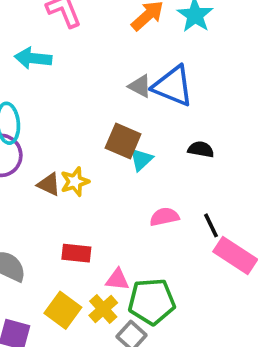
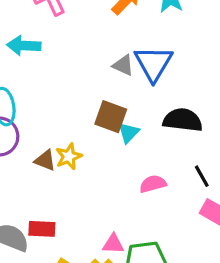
blue triangle: (173, 86) -> (153, 63), turned 42
black semicircle: (201, 149) -> (183, 120), size x1.6
black line: (211, 225) -> (202, 176), moved
red rectangle: (76, 253) -> (42, 229), moved

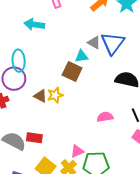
brown square: (111, 117) -> (72, 72), moved
cyan triangle: (128, 133) -> (82, 56), moved, turned 32
pink triangle: (113, 244) -> (77, 151), turned -32

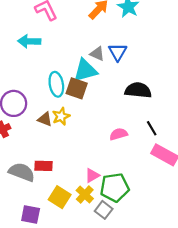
blue triangle: (113, 43) -> (118, 52), size x0.7
cyan triangle: (82, 56) -> (85, 70), size x1.6
cyan ellipse: (19, 61) -> (56, 84), moved

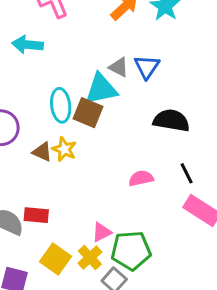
yellow star: (61, 116) -> (64, 149), turned -30

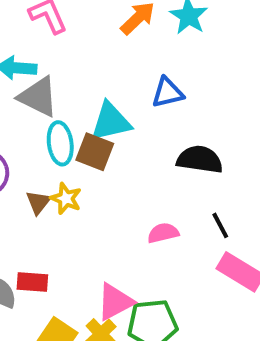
gray triangle: (119, 67) -> (38, 97), moved, size x1.6
blue triangle: (147, 67) -> (167, 93), turned 44
brown triangle: (42, 152) -> (38, 202), turned 45
pink triangle: (102, 232) -> (115, 302), size x1.5

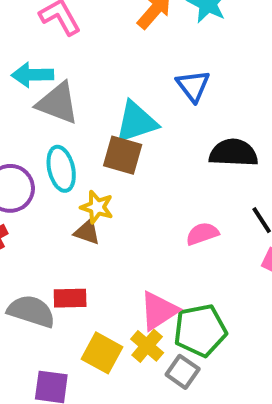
blue triangle: (167, 93) -> (193, 86), turned -48
cyan ellipse: (60, 143) -> (61, 169), moved
brown triangle: (38, 202) -> (87, 232), moved, turned -44

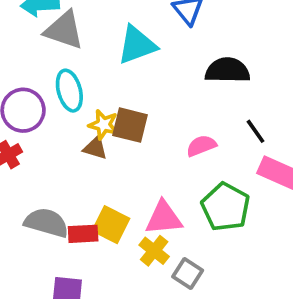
brown square: (123, 155) -> (130, 125), moved
red rectangle: (70, 298) -> (83, 234), moved
pink triangle: (159, 311) -> (164, 218), turned 30
green pentagon: (200, 330) -> (226, 207), moved, turned -30
yellow square: (102, 353) -> (111, 225), moved

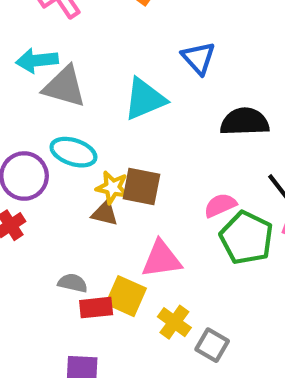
cyan ellipse: (69, 91) -> (73, 152), turned -54
green pentagon: (226, 207) -> (246, 238), moved
pink triangle: (164, 218) -> (162, 259), moved
gray semicircle: (46, 223) -> (73, 283), moved, size x0.6

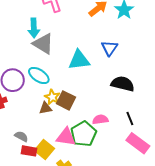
cyan arrow: (37, 60) -> (34, 28), turned -102
brown triangle: (105, 213) -> (45, 108), turned -40
green pentagon: (246, 238) -> (84, 134), moved

